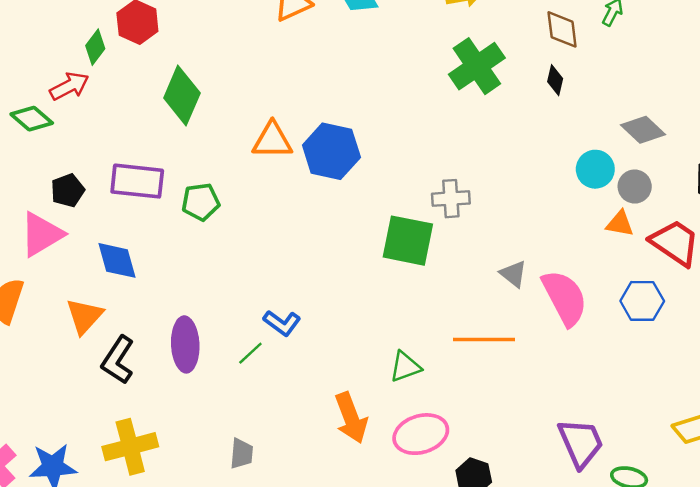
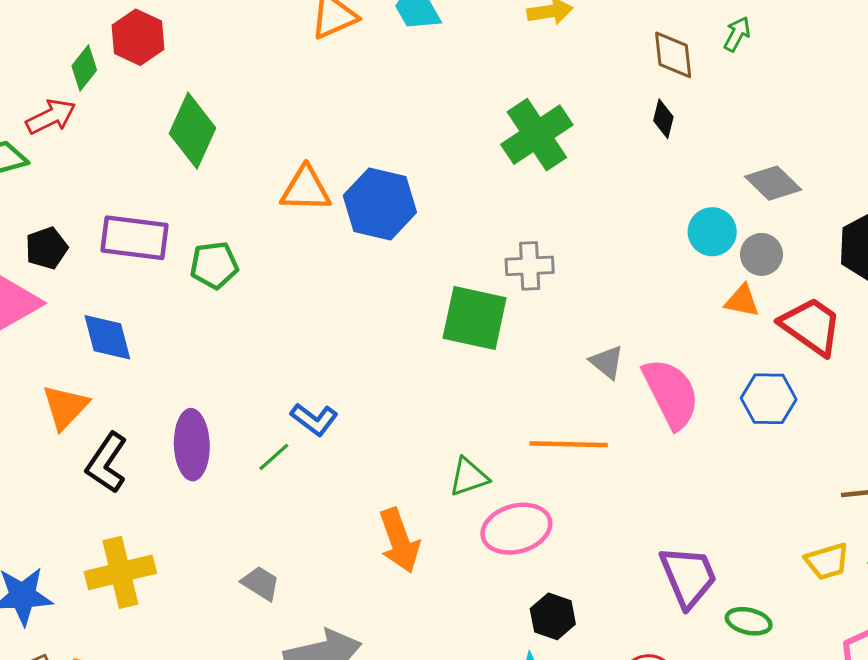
green cross: (477, 66) -> (537, 135), moved
pink ellipse: (421, 434) -> (516, 529), moved
gray trapezoid: (242, 454) -> (261, 583), turned -64

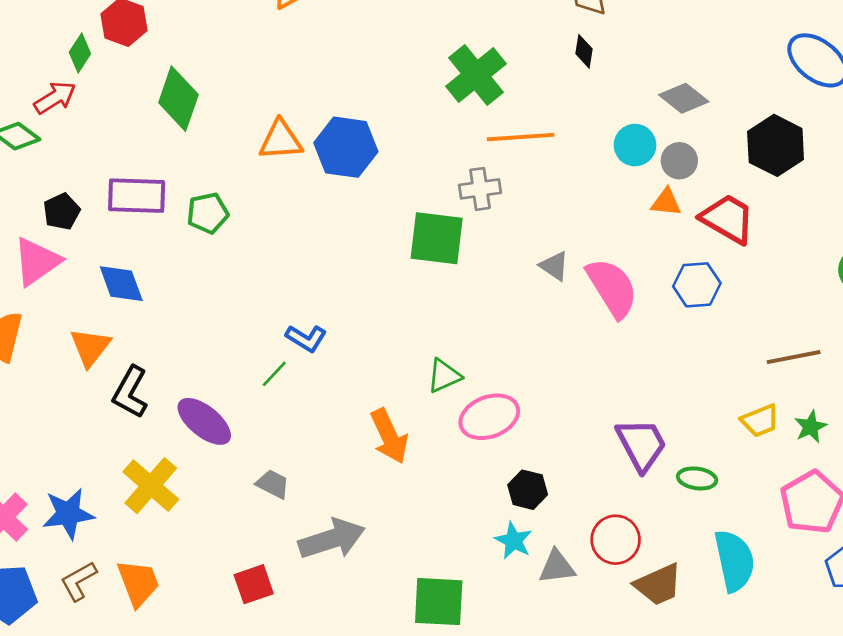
orange line: (569, 444) -> (521, 137), moved
purple ellipse: (192, 445) -> (204, 421), moved, turned -44
yellow cross: (120, 572) -> (151, 486), turned -30

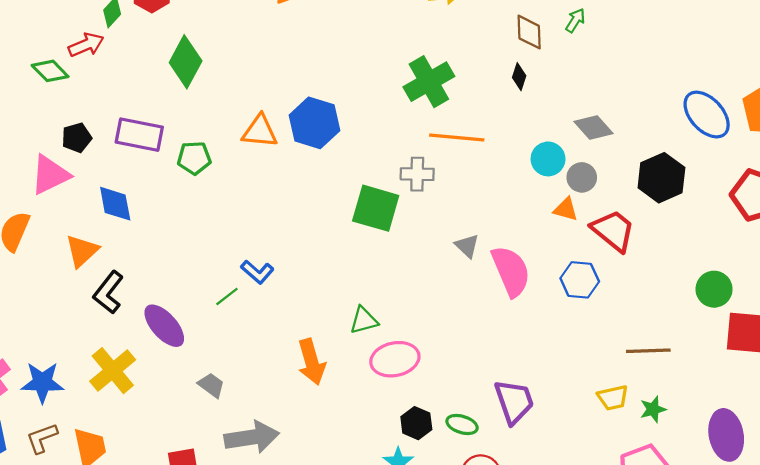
orange triangle: (281, 140) -> (260, 131), moved
green ellipse: (697, 478) -> (462, 424), moved

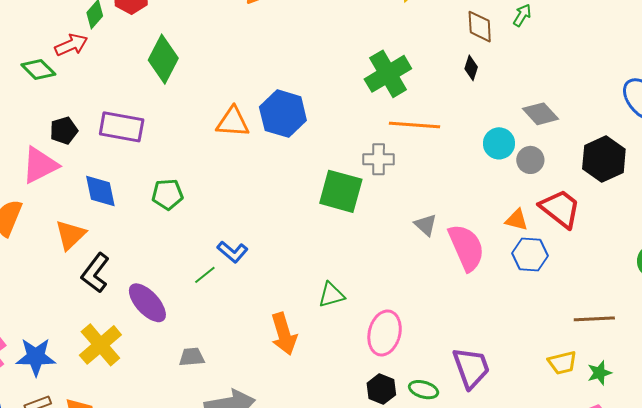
green pentagon: (194, 158) -> (167, 194), moved
orange triangle: (566, 209) -> (517, 220), moved
pink ellipse: (395, 359) -> (385, 333), moved, turned -63
gray trapezoid: (211, 385) -> (192, 357), turned -40

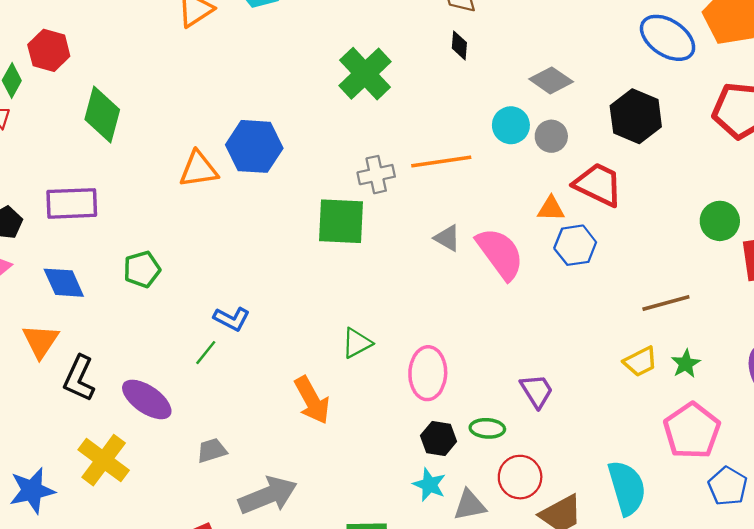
orange line: (415, 125) -> (441, 161), moved
purple trapezoid: (471, 368) -> (537, 391), size x0.7

